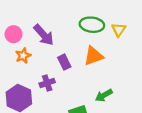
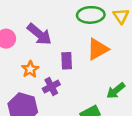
orange star: (23, 56) -> (30, 69), moved
purple rectangle: (64, 62) -> (67, 61), turned 32

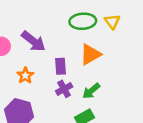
purple cross: (51, 87) -> (64, 89), moved
green arrow: (116, 91) -> (91, 91), moved

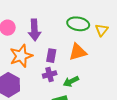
purple arrow: (33, 41) -> (34, 30), turned 35
orange star: (25, 75) -> (21, 56), size x1.6

